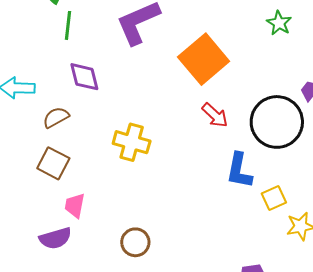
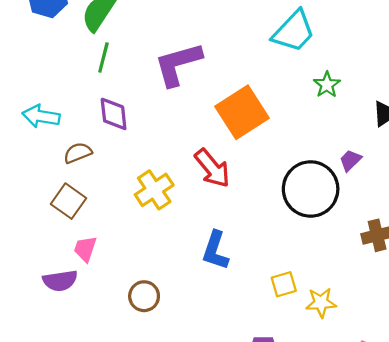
red arrow: (215, 115) -> (212, 168), moved, size x1.4
yellow cross: (132, 142) -> (154, 190), turned 33
blue L-shape: (239, 171) -> (215, 251), moved
yellow square: (274, 198) -> (284, 284), moved

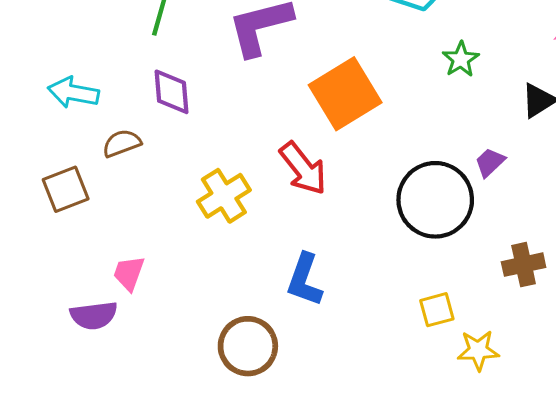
brown square: (69, 201) -> (66, 189), moved, turned 32
yellow square: (284, 284) -> (437, 310), moved
brown circle: (144, 296) -> (248, 346), moved, size x1.4
yellow star: (321, 303) -> (478, 350), moved

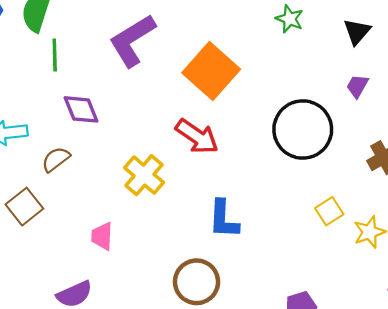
purple trapezoid: (490, 162) -> (357, 86), moved
pink trapezoid: (129, 273) -> (102, 236), moved

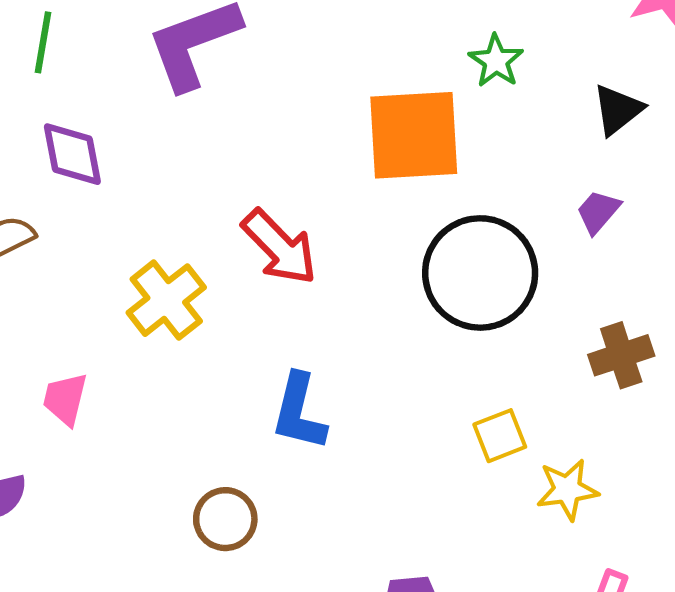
orange square: (211, 71) -> (414, 135), moved, turned 34
brown circle: (197, 282) -> (225, 519), size x0.7

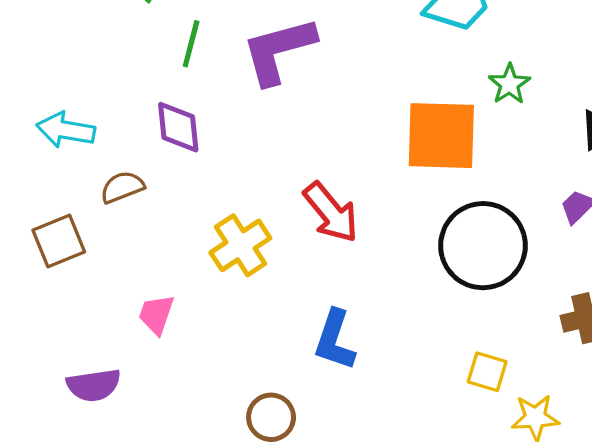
green line: (43, 42) -> (191, 44), moved
yellow square: (500, 436) -> (487, 372), turned 33

